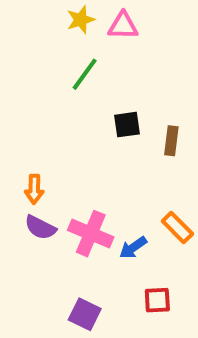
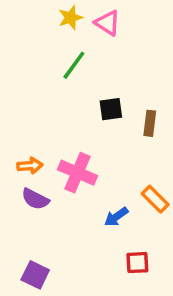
pink triangle: (123, 26) -> (107, 23), turned 32
orange arrow: (34, 189) -> (30, 166), turned -95
pink cross: (91, 234) -> (77, 173), moved
purple square: (85, 314) -> (35, 275), moved

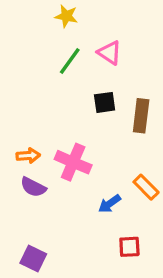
yellow star: (70, 18) -> (66, 16), turned 30
pink triangle: (107, 23) -> (110, 53), moved
brown rectangle: (150, 123) -> (141, 116), size x1.4

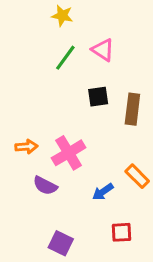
pink cross: (73, 162) -> (69, 153), turned 36
purple semicircle: (33, 187) -> (45, 186), moved
purple square: (33, 258) -> (61, 243), moved

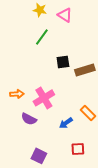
pink triangle: (103, 50) -> (65, 15), moved
brown rectangle: (132, 109) -> (85, 70), turned 66

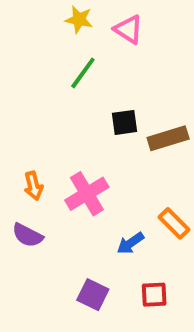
orange arrow: (17, 94) -> (33, 186), turned 80
purple semicircle: (29, 119) -> (27, 235), moved
purple square: (39, 156) -> (93, 295), moved

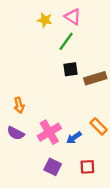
yellow star: (79, 19) -> (45, 20), moved
green line: (83, 73) -> (66, 41), moved
pink cross: (87, 194) -> (49, 132), moved

